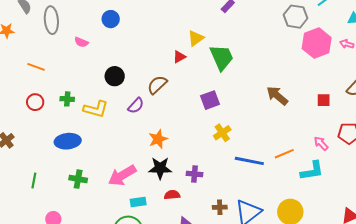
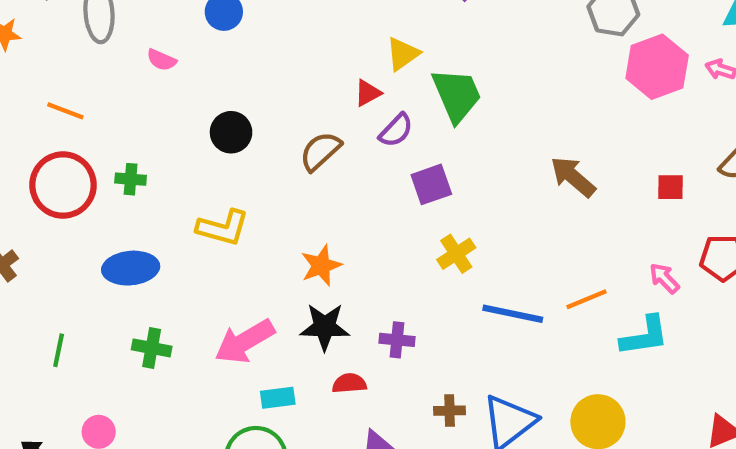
red circle: (35, 102) -> (63, 185), size x1.8
purple semicircle: (136, 106) -> (396, 130), moved
yellow L-shape: (96, 109) -> (223, 228), moved

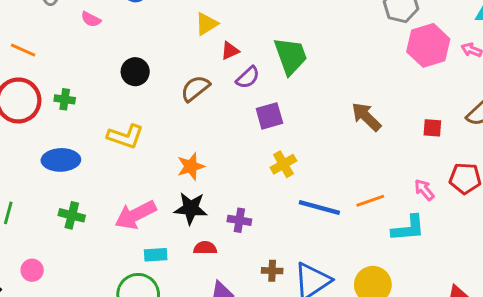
yellow triangle: (403, 54) -> (206, 24), moved

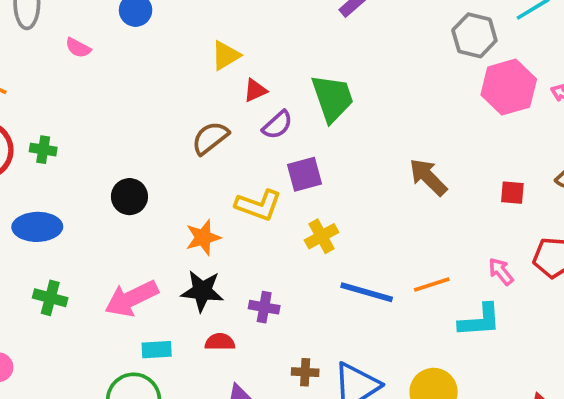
black circle: (135, 72) -> (129, 197), moved
yellow L-shape: (125, 136) -> (258, 205), moved

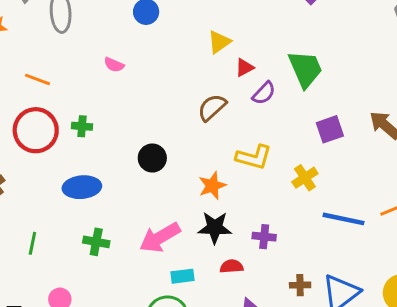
pink semicircle: (78, 48) -> (114, 65), moved
purple square: (304, 174) -> (330, 129), moved

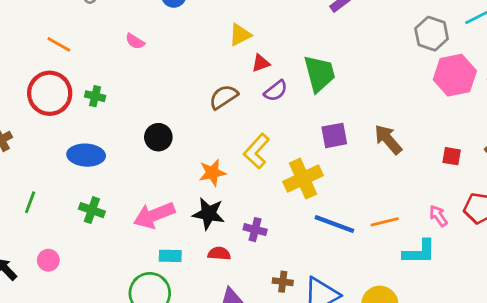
yellow L-shape: (254, 157) -> (257, 151), turned 108
yellow cross: (305, 178) -> (303, 179), size x1.5

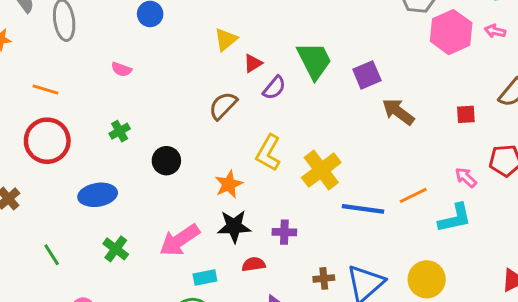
green cross: (95, 96) -> (120, 131), moved, turned -30
purple square: (334, 135) -> (367, 75), moved
green line: (30, 202) -> (52, 255), turned -40
green cross: (92, 210) -> (116, 249), turned 30

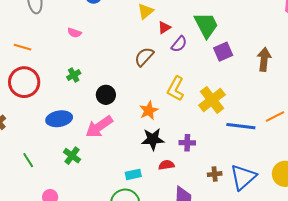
purple square: (367, 75) -> (223, 52), moved
brown arrow: (398, 112) -> (264, 59), turned 60
pink arrow: (180, 240) -> (99, 127), moved

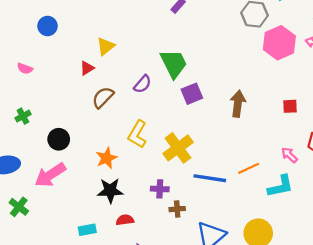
red triangle: (164, 27) -> (87, 68), moved
purple cross: (187, 143) -> (160, 189), moved
brown cross: (215, 174) -> (177, 209), moved

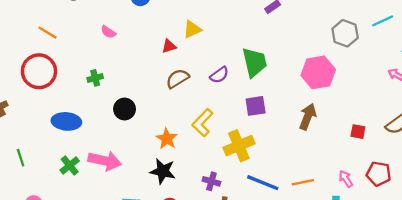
pink hexagon: (279, 43) -> (318, 72), moved
purple square: (192, 94) -> (256, 106), moved
orange star: (107, 158) -> (167, 139), turned -30
pink arrow: (50, 175) -> (105, 161), moved, turned -148

